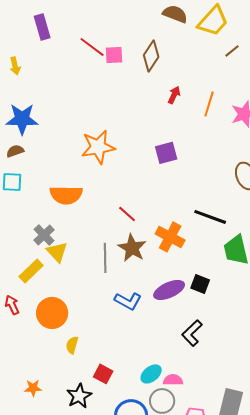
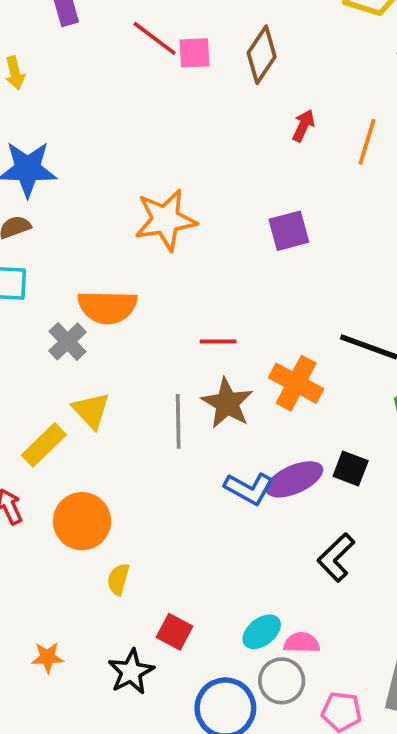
red line: (127, 214) -> (218, 341), turned -42
gray cross: (44, 235) -> (67, 341), moved
blue L-shape: (128, 301) -> (249, 488), moved

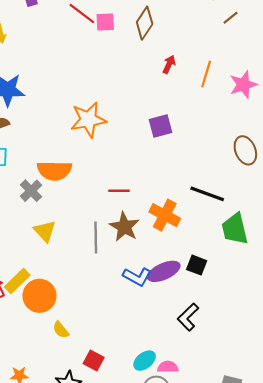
yellow rectangle: (44, 445) -> (17, 281), moved
yellow semicircle: (118, 579) -> (61, 330), turned -54

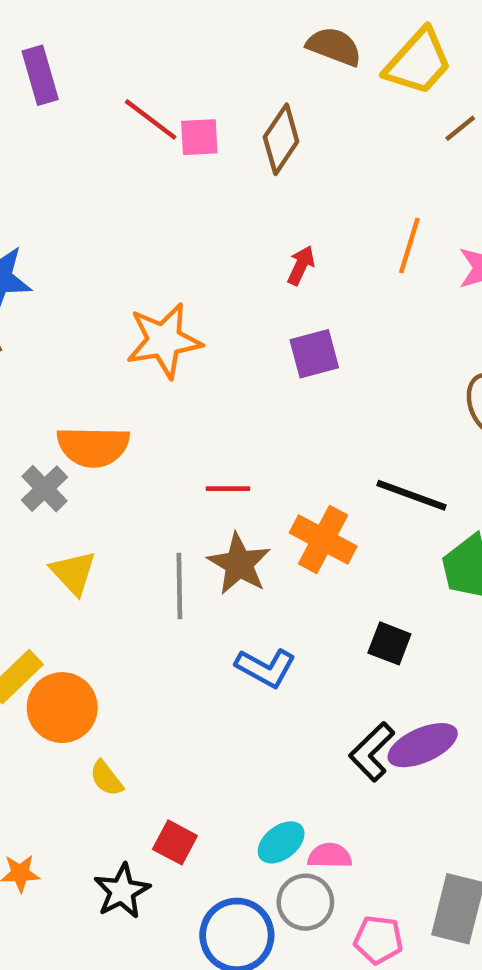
red arrow: (169, 64) -> (301, 265), moved
purple ellipse: (164, 271) -> (423, 745), moved

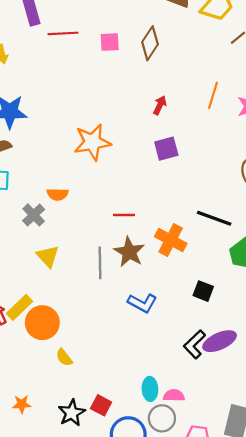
red line: (151, 119) -> (63, 33), moved, turned -40
orange semicircle: (93, 447) -> (58, 194), size x0.6
red square: (175, 842) -> (101, 405), moved
cyan ellipse: (281, 842) -> (150, 389), turned -55

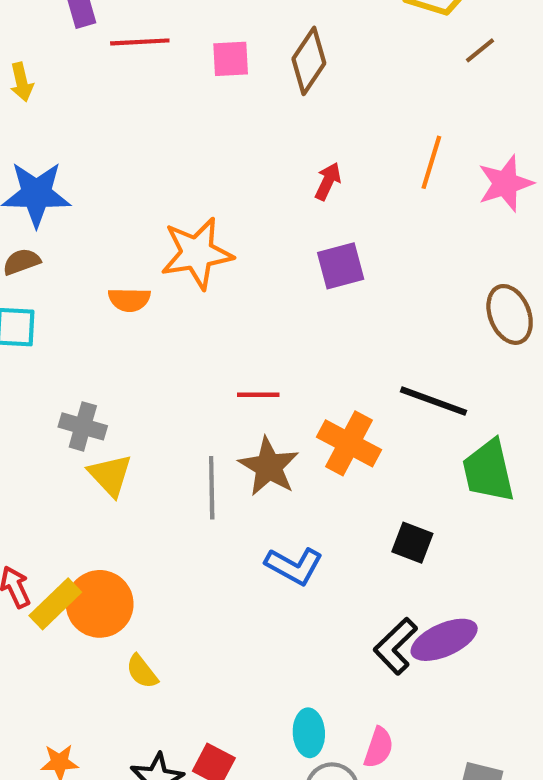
orange semicircle: (58, 194) -> (129, 300), moved
gray cross: (34, 215) -> (83, 426), moved, turned -30
yellow rectangle: (19, 307) -> (55, 604), moved
pink semicircle: (174, 395) -> (379, 748), moved, turned 108

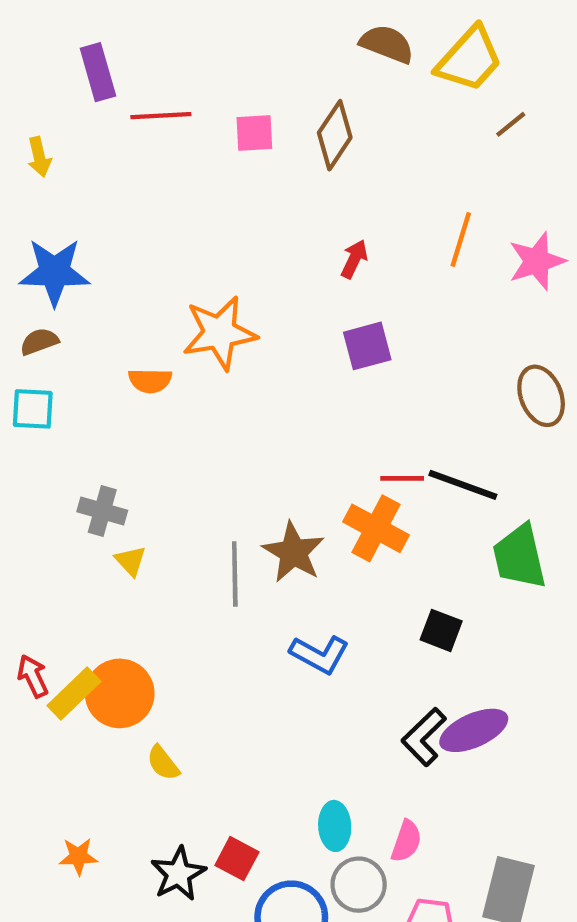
red line: (258, 395) -> (402, 478), moved
yellow triangle: (110, 475) -> (131, 561), size x0.7

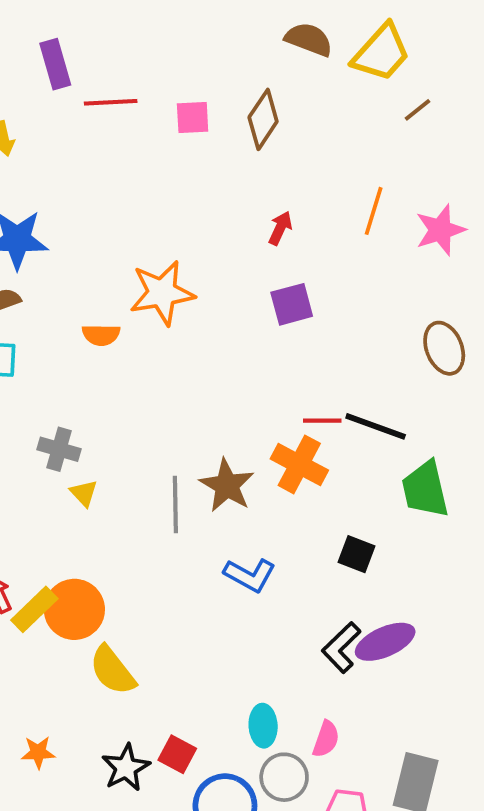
yellow semicircle: (163, 763) -> (112, 670), size x1.6

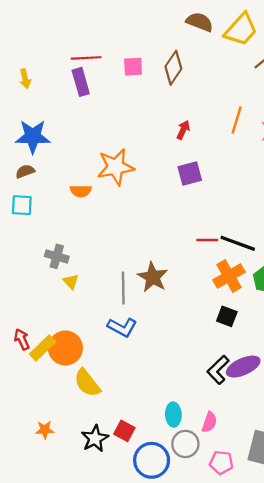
purple rectangle: (55, 64) -> (81, 82), moved
orange cross: (299, 464) -> (229, 276), moved, turned 32
blue L-shape: (250, 575) -> (122, 327), moved

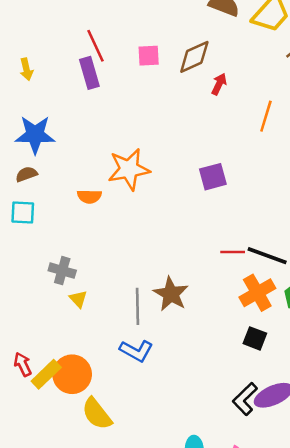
red line: (86, 58) -> (96, 46), turned 68
brown diamond: (173, 68) -> (194, 57), turned 32
red arrow: (183, 130) -> (219, 84), moved

